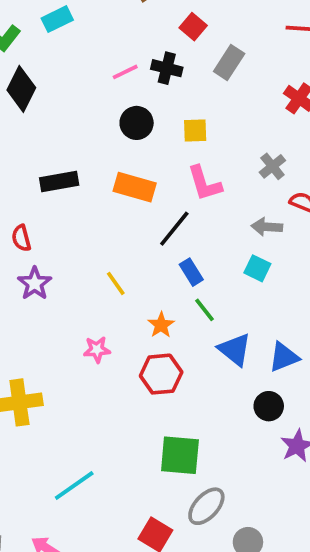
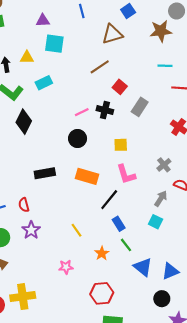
black circle: (137, 123) -> (78, 138), moved
gray arrow: (267, 227) -> (161, 199), turned 119
red hexagon: (161, 374) -> (102, 293), moved

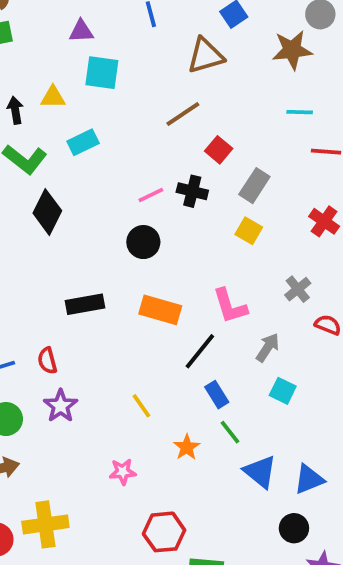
yellow square: (121, 145) -> (249, 231), moved, turned 32
gray arrow: (161, 199) -> (268, 347), moved
red hexagon: (102, 293) -> (164, 532), moved

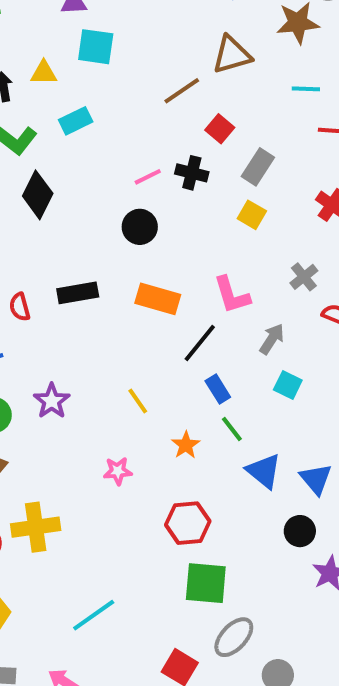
brown triangle: (205, 56) -> (232, 55), moved
red semicircle: (47, 361) -> (20, 307), moved
blue triangle: (309, 479) -> (316, 479), turned -48
red hexagon: (164, 532) -> (188, 523), moved

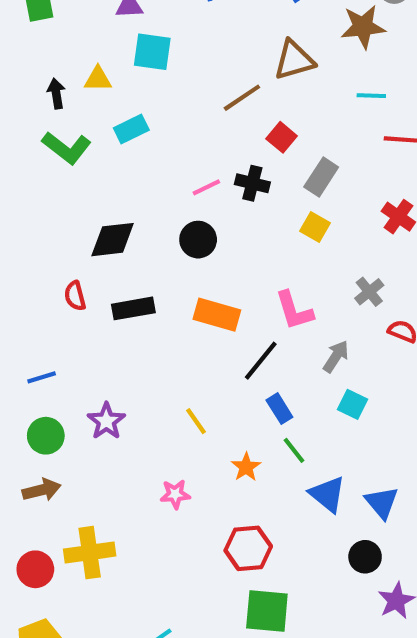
black diamond: (38, 195) -> (113, 240), moved, turned 57
red semicircle: (20, 307) -> (75, 296), moved

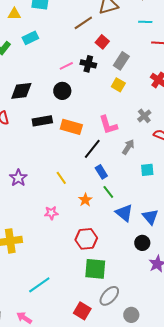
black rectangle: (133, 308) -> (42, 121), moved
cyan square: (353, 404) -> (147, 170), moved, turned -32

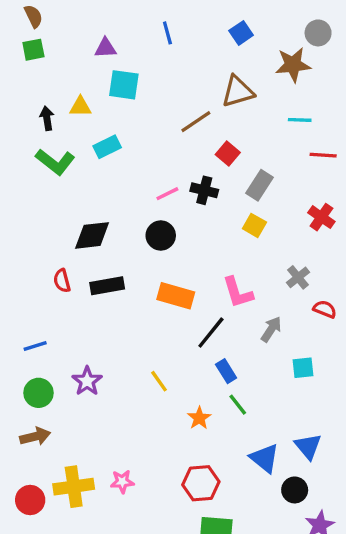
black rectangle: (42, 121) -> (107, 286), moved
pink star: (51, 213) -> (122, 482), moved
blue triangle: (124, 213) -> (265, 458), moved

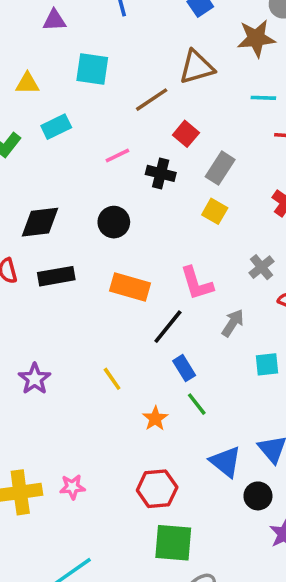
cyan square: (124, 85) -> (92, 69), moved
pink line: (167, 194) -> (117, 155), moved

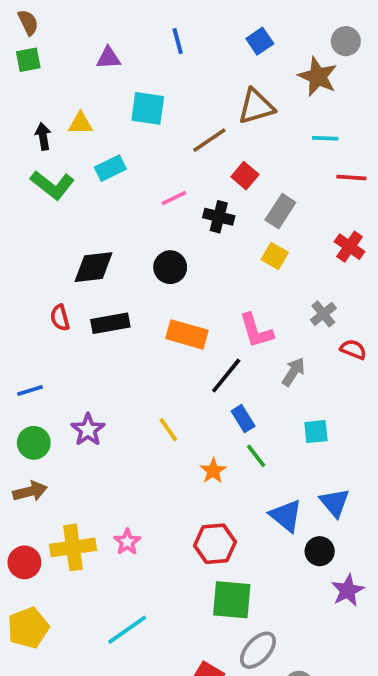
brown star: (256, 38) -> (318, 77), turned 30
cyan square: (267, 364) -> (316, 432), moved
pink star: (72, 487) -> (127, 542), turned -30

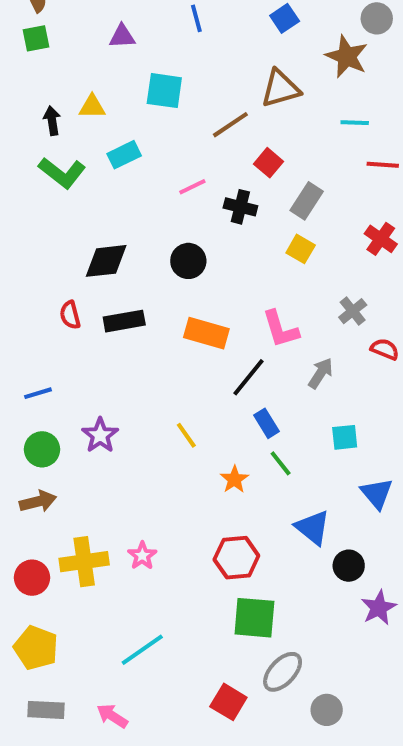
blue triangle: (335, 503) -> (377, 493), moved
yellow pentagon: (28, 628) -> (36, 648), turned -30

